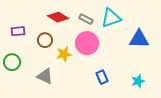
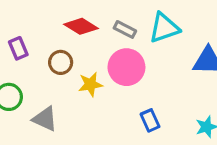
purple rectangle: (18, 31) -> (18, 48), turned 72
gray triangle: (45, 76) -> (45, 119), moved

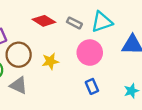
brown circle: (61, 62) -> (19, 55), moved, size x1.5
pink circle: (126, 67) -> (90, 53), moved

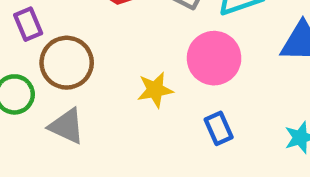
yellow star: (50, 61) -> (155, 90), moved

